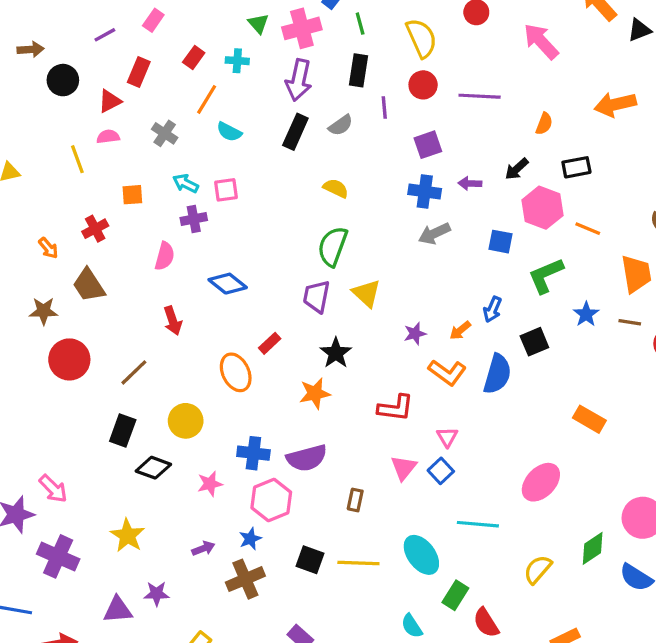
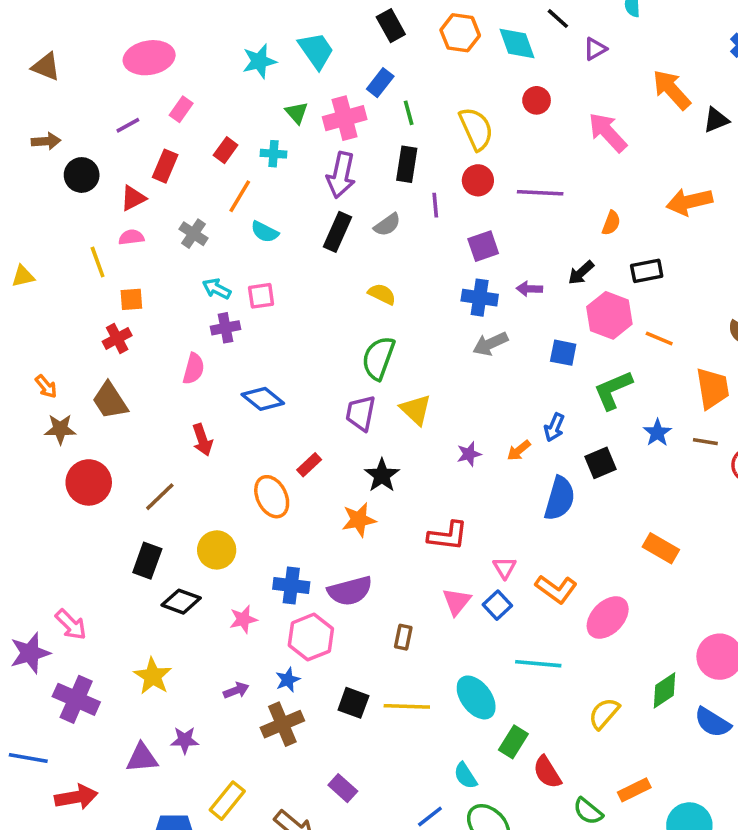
orange square: (132, 195) -> (131, 299), moved
orange arrow: (48, 248) -> (46, 386), moved
orange L-shape: (447, 372) -> (556, 589), moved

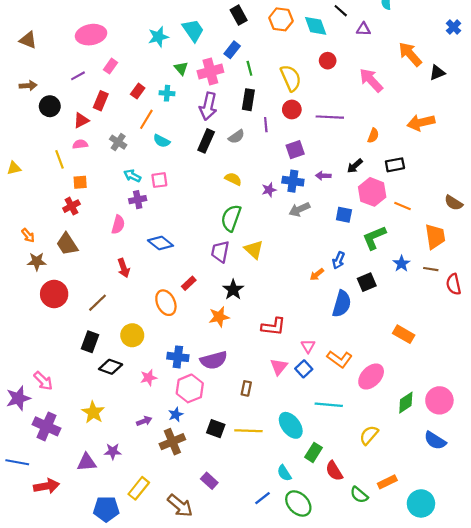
purple triangle: (595, 49) -> (363, 29), turned 32
purple star: (469, 454) -> (269, 190), moved
green diamond: (664, 690) -> (406, 403), moved

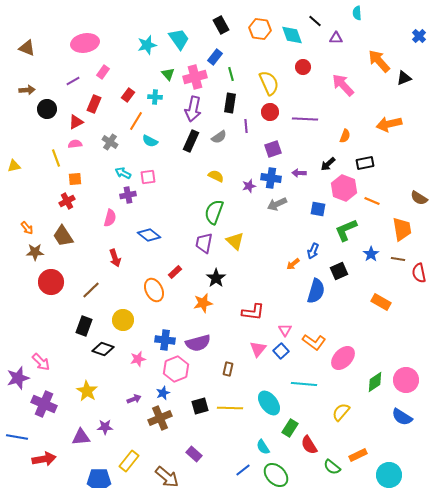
orange rectangle: (404, 334) -> (381, 302), moved
black square: (216, 429) -> (200, 406), turned -36

